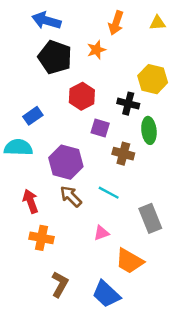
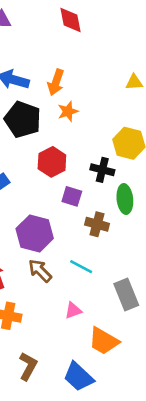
orange arrow: (116, 23) -> (56, 82), moved

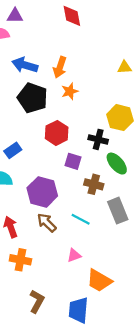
green ellipse: (125, 199) -> (117, 164), turned -35
gray rectangle: (126, 295) -> (118, 211), moved
blue trapezoid: (78, 377) -> (78, 310), turned 52

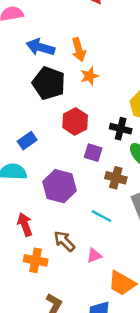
orange arrow: (60, 67) -> (79, 50), turned -35
brown arrow: (47, 223) -> (64, 241), moved

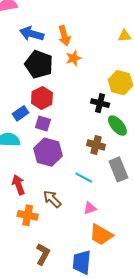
red hexagon: (75, 121) -> (42, 98), moved
purple square: (93, 153) -> (43, 124), moved
pink triangle: (94, 256) -> (90, 208), moved

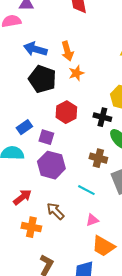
red hexagon: (42, 98) -> (66, 112), moved
red arrow: (18, 185) -> (22, 197), turned 72

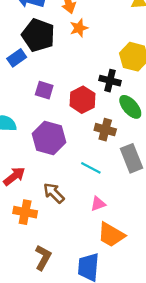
red hexagon: (66, 112) -> (82, 100), moved
blue rectangle: (24, 127) -> (17, 58), moved
purple square: (46, 137) -> (44, 90), moved

